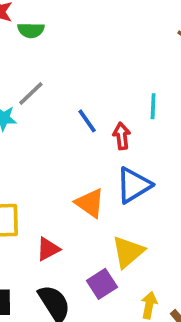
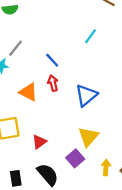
cyan line: (153, 106) -> (91, 36), moved, turned 42
red arrow: (122, 136) -> (53, 83), moved
orange triangle: (90, 203) -> (28, 92), moved

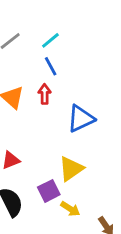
cyan line: (91, 36) -> (50, 40), moved
yellow arrow: (106, 167) -> (70, 209), moved, turned 105

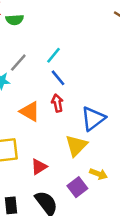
yellow triangle: (71, 169) -> (76, 146), moved
yellow arrow: (70, 209) -> (98, 174), moved

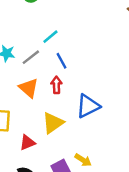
cyan line: (53, 55) -> (50, 37), moved
gray line: (18, 63) -> (31, 57), moved
yellow triangle: (76, 146) -> (53, 123), moved

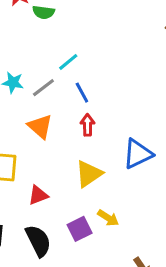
red arrow: (56, 85) -> (88, 125), moved
blue triangle: (88, 106) -> (138, 154), moved
yellow triangle: (53, 123) -> (89, 174), moved

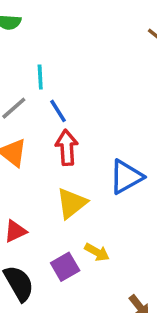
cyan line: (68, 62) -> (40, 77), turned -50
red arrow: (88, 125) -> (67, 147), size x1.4

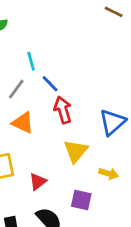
yellow arrow: (97, 252) -> (109, 174), moved
purple square: (65, 267) -> (81, 200), turned -35

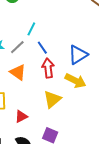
cyan line: (31, 61) -> (31, 29), turned 32
blue triangle: (112, 122) -> (78, 55), moved
yellow arrow: (109, 174) -> (75, 81), moved, size x1.5

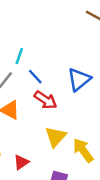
red arrow: (48, 68) -> (45, 100), turned 138
yellow arrow: (75, 81) -> (83, 150), moved, turned -145

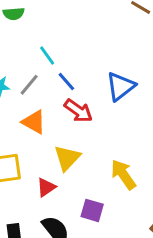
cyan line: (19, 56) -> (47, 55), turned -56
yellow triangle: (55, 137) -> (67, 158), moved

